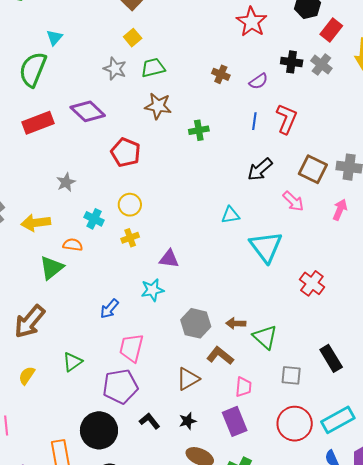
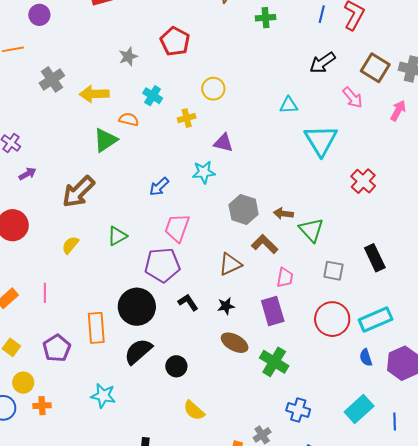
red pentagon: (126, 152) -> (175, 41), moved
yellow circle: (130, 205) -> (213, 89), moved

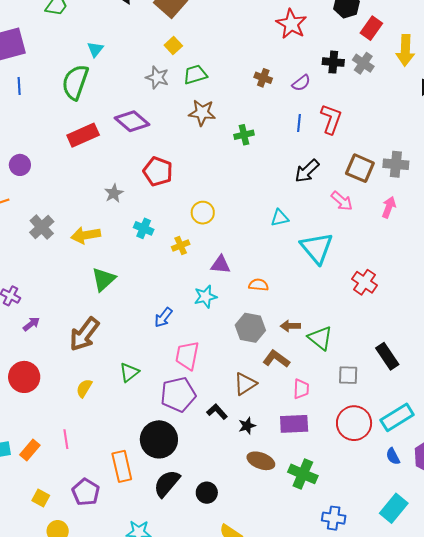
orange semicircle: (129, 119) -> (258, 285), moved
black L-shape: (188, 302) -> (217, 412), moved
purple rectangle: (273, 311) -> (294, 424), turned -68

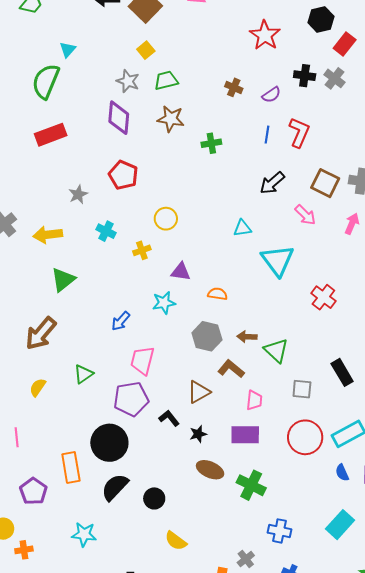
purple diamond: (132, 121) -> (119, 118), moved, turned 52

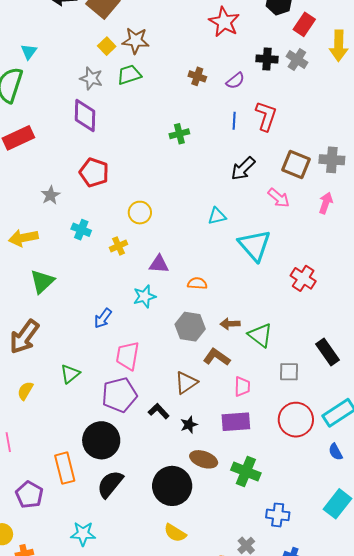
brown star: (171, 119) -> (136, 41), moved
black circle: (154, 498) -> (172, 486), moved, size x1.8

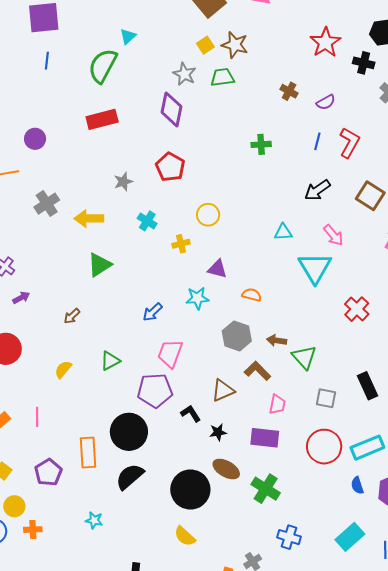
black cross: (267, 59) -> (364, 63), moved
pink arrow: (279, 198) -> (333, 235), moved
brown arrow: (24, 337) -> (72, 316), size x0.5
cyan star: (83, 534) -> (94, 520), size x0.7

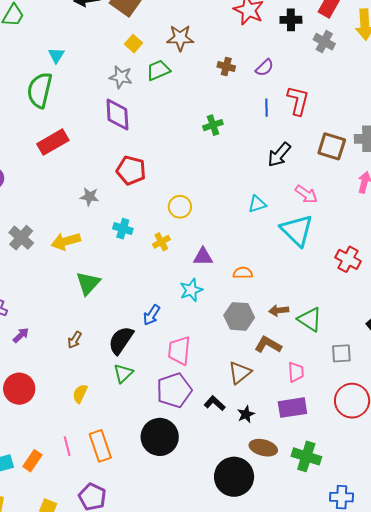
brown star: (235, 45) -> (180, 38), moved
gray star: (123, 182) -> (89, 197), turned -30
orange rectangle: (88, 452) -> (100, 446), moved
black semicircle: (130, 477) -> (121, 340), moved

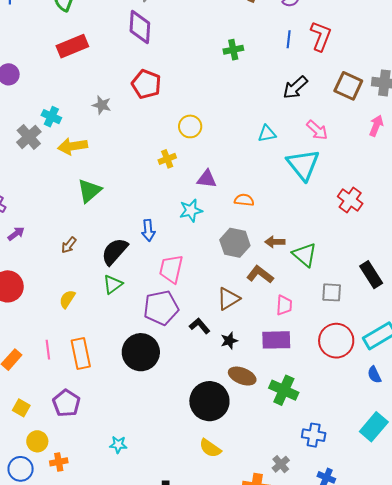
cyan cross: (123, 229) -> (51, 117), moved
blue arrow: (152, 315) -> (148, 230), turned -45

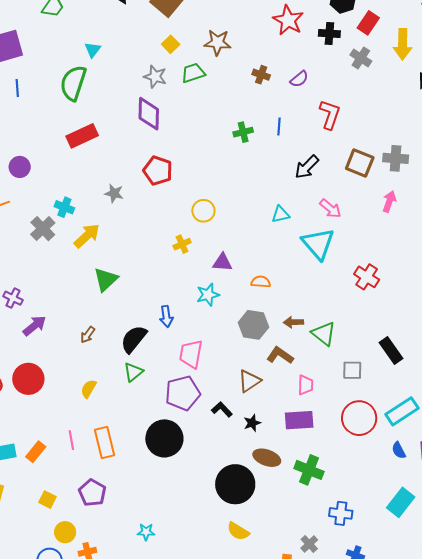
blue line: (289, 39) -> (279, 126), moved
yellow arrow: (73, 146) -> (87, 236), turned 148
purple arrow: (16, 234) -> (34, 326), size x1.4

